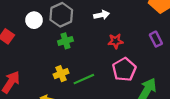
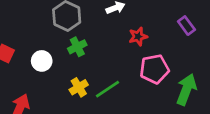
white circle: (34, 20) -> (42, 61), moved
pink pentagon: (124, 69) -> (154, 69), turned 30

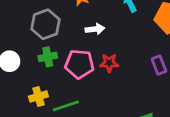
pink pentagon: (154, 69) -> (79, 64), moved

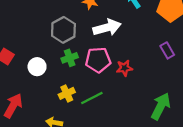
white arrow: (95, 29) -> (107, 28), size x1.6
red star: (109, 63) -> (124, 68), moved

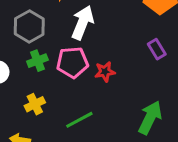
white arrow: (107, 28) -> (83, 23), turned -52
green line: (92, 98) -> (79, 120), moved

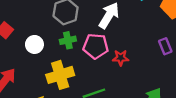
yellow cross: (35, 104) -> (60, 75), size x1.6

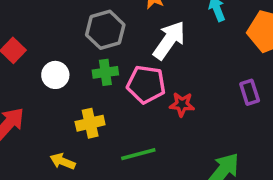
yellow cross: (60, 75) -> (90, 123), size x0.7

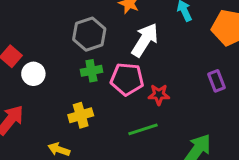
white circle: (55, 75) -> (33, 74), moved
green line: (138, 154) -> (143, 129), moved

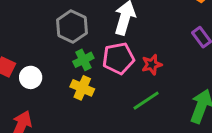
yellow cross: (81, 115) -> (82, 88), moved, turned -35

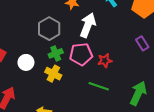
white circle: (31, 77) -> (26, 62), moved
green line: (146, 101) -> (99, 86), turned 48

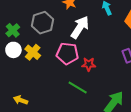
green cross: (56, 53) -> (13, 30), moved, turned -32
yellow cross: (53, 74) -> (33, 52), moved

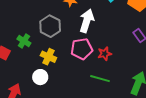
white circle: (13, 50) -> (40, 77), moved

